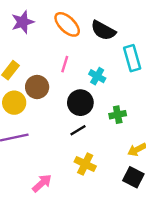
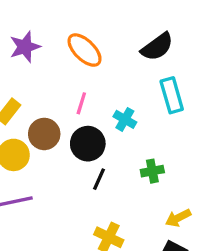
black semicircle: (103, 30) -> (157, 47), moved, turned -65
black circle: (80, 103) -> (88, 144), moved
black line: (78, 130) -> (99, 179), moved, turned -35

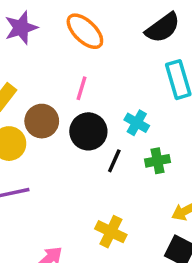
cyan cross: (125, 119) -> (137, 123), moved
black line: (99, 179) -> (114, 161), moved

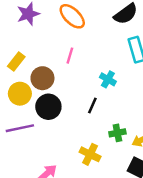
black circle: (88, 131) -> (48, 107), moved
green cross: (158, 161) -> (117, 133), moved

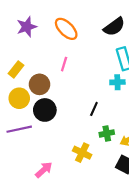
cyan cross: (108, 79) -> (117, 82), moved, turned -32
black line: (92, 106) -> (94, 109), moved

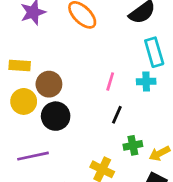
pink line: (64, 64) -> (110, 81), moved
yellow rectangle: (16, 69) -> (20, 65), turned 56
purple line: (19, 129) -> (33, 156), moved

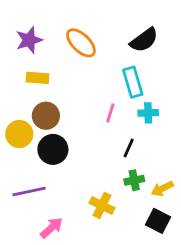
cyan rectangle: (154, 52) -> (133, 82), moved
yellow rectangle: (20, 65) -> (37, 78), moved
black line: (117, 115) -> (129, 148), moved

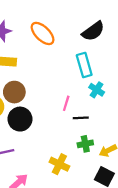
pink line: (110, 113) -> (66, 103), moved
cyan cross: (148, 113) -> (97, 90), turned 35
black line: (129, 148) -> (81, 118), turned 63

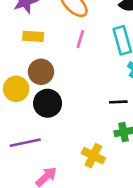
pink line: (66, 103) -> (80, 39), moved

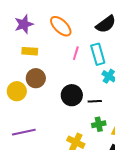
pink line: (80, 39) -> (76, 53), moved
black circle: (48, 103) -> (72, 95), moved

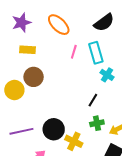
black circle: (72, 95) -> (54, 129), moved
black line: (95, 101) -> (93, 100), turned -56

